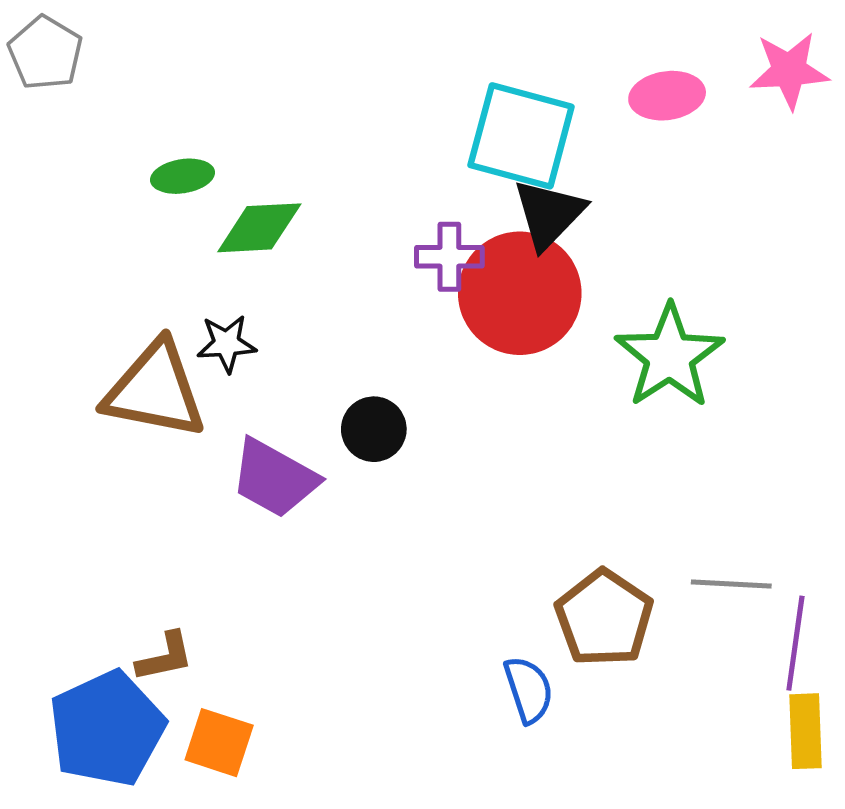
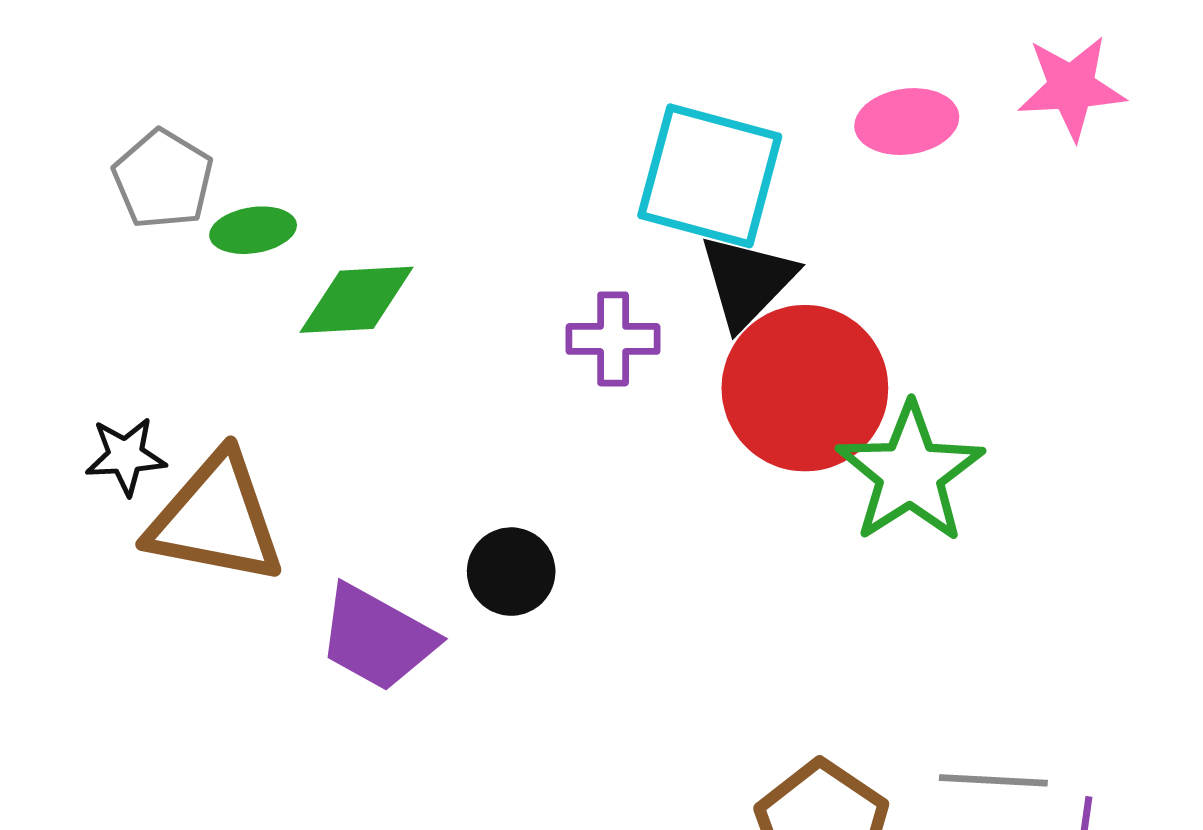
gray pentagon: (45, 53) -> (163, 179), moved
red circle: (520, 293) -> (805, 388), moved
black star: (227, 344) -> (126, 456), moved

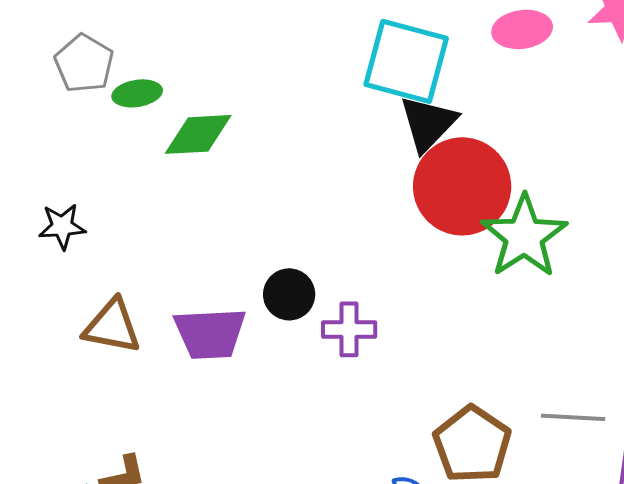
purple cross: (613, 339) -> (349, 329), moved
brown triangle: (216, 519) -> (112, 326), moved, size x0.7
purple trapezoid: (377, 638) -> (210, 333), turned -32

